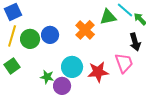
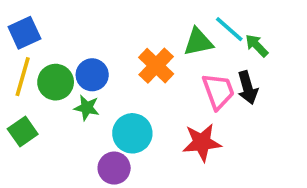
pink trapezoid: (124, 63) -> (218, 91), moved
red star: (98, 72) -> (202, 142), moved
green star: (47, 77) -> (87, 108), moved

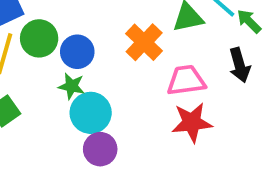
green circle: (56, 82) -> (39, 38), moved
pink trapezoid: (218, 91) -> (186, 80), moved, turned -78
cyan circle: (132, 133) -> (91, 113), moved

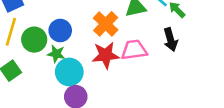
green circle: (39, 38) -> (34, 40), moved
red star: (192, 122) -> (106, 55), moved

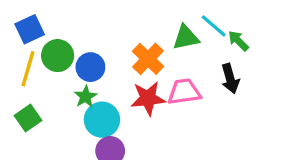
green circle: (34, 40) -> (58, 56), moved
green star: (56, 54) -> (86, 97), turned 30

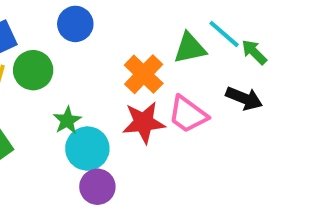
blue circle: (90, 67) -> (75, 24), moved
black arrow: (230, 79) -> (244, 98), turned -52
pink trapezoid: (184, 92) -> (188, 114), turned -136

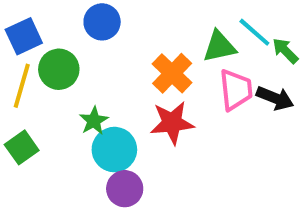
pink trapezoid: (188, 114) -> (236, 90), moved, turned -132

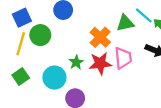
pink trapezoid: (236, 90) -> (123, 58), moved
green star: (94, 121) -> (76, 62), moved
cyan circle: (114, 150) -> (54, 78), moved

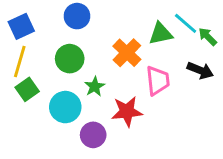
green circle: (40, 35) -> (70, 59), moved
red star: (100, 63) -> (127, 111), moved
green square: (21, 76) -> (27, 89), moved

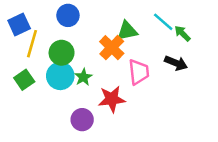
green triangle: (161, 34) -> (127, 31), moved
yellow line: (20, 62) -> (32, 44), moved
cyan circle: (65, 107) -> (60, 76), moved

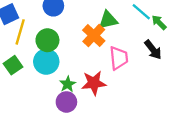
black arrow: (176, 63) -> (153, 50), turned 30
green star: (83, 77) -> (68, 84), moved

